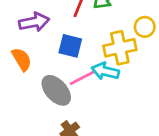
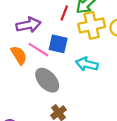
yellow cross: (120, 48) -> (92, 25), moved
pink line: (82, 78) -> (38, 50), moved, turned 60

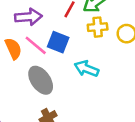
yellow cross: (92, 25) -> (98, 27), size x0.7

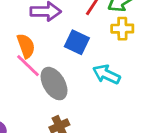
pink line: (36, 45) -> (28, 66), moved

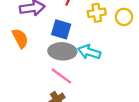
pink line: (28, 66) -> (61, 76), moved
gray ellipse: (54, 84) -> (62, 51), moved, turned -48

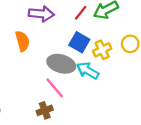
yellow cross: (97, 13) -> (102, 50), moved, turned -30
blue square: (61, 29) -> (79, 42), moved

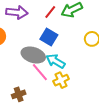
yellow cross: (102, 50) -> (61, 80), moved
pink line: (55, 88) -> (40, 72), moved

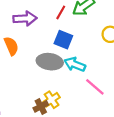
pink line: (40, 72) -> (95, 87), moved
yellow cross: (61, 80) -> (52, 100), moved

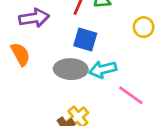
cyan arrow: (75, 64) -> (103, 69), turned -30

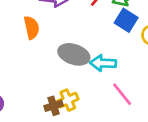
blue square: (85, 40) -> (126, 20), moved

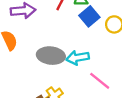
blue square: (126, 20) -> (89, 16), turned 30

